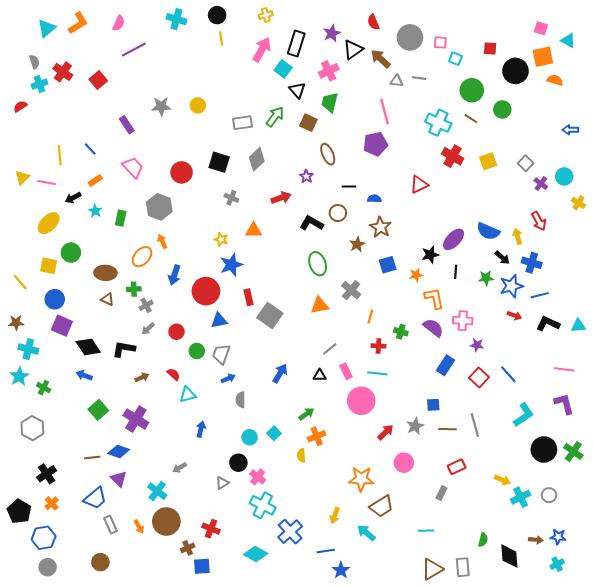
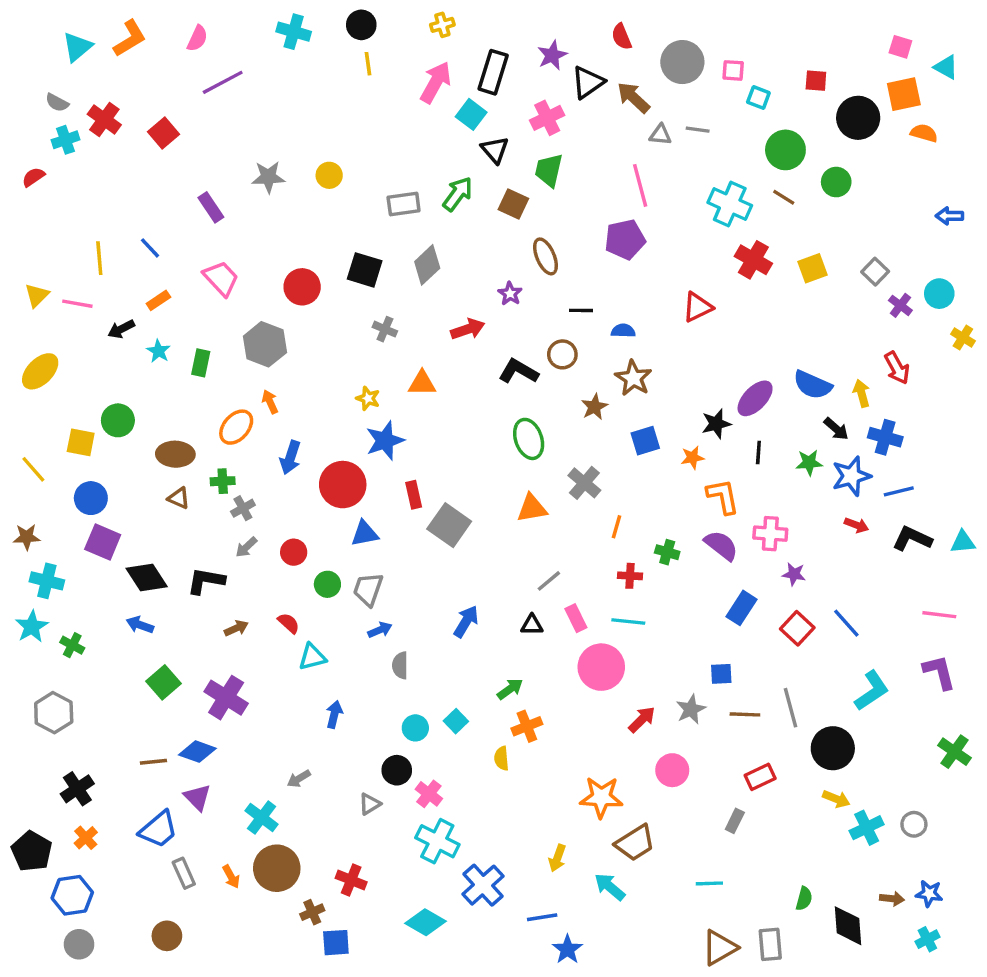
gray semicircle: (34, 62) -> (57, 103), turned 136
yellow ellipse: (49, 223) -> (40, 371), moved
black circle: (544, 449) -> (833, 748), moved

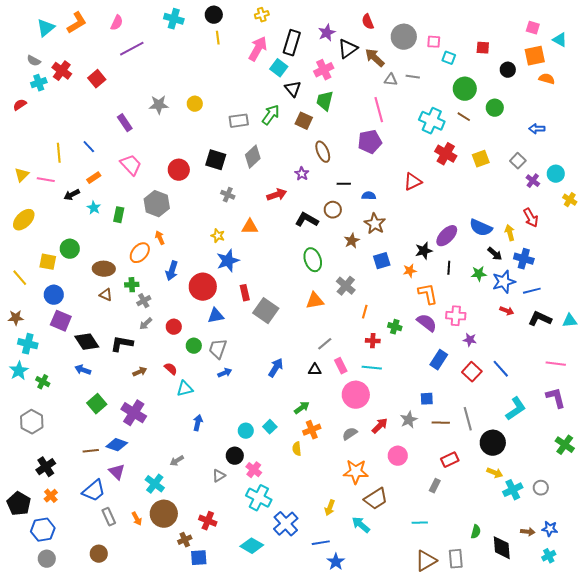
black circle: (858, 118) -> (508, 70), size x0.6
blue arrow: (949, 216) -> (537, 129), moved
gray semicircle: (400, 665) -> (350, 434), moved, turned 56

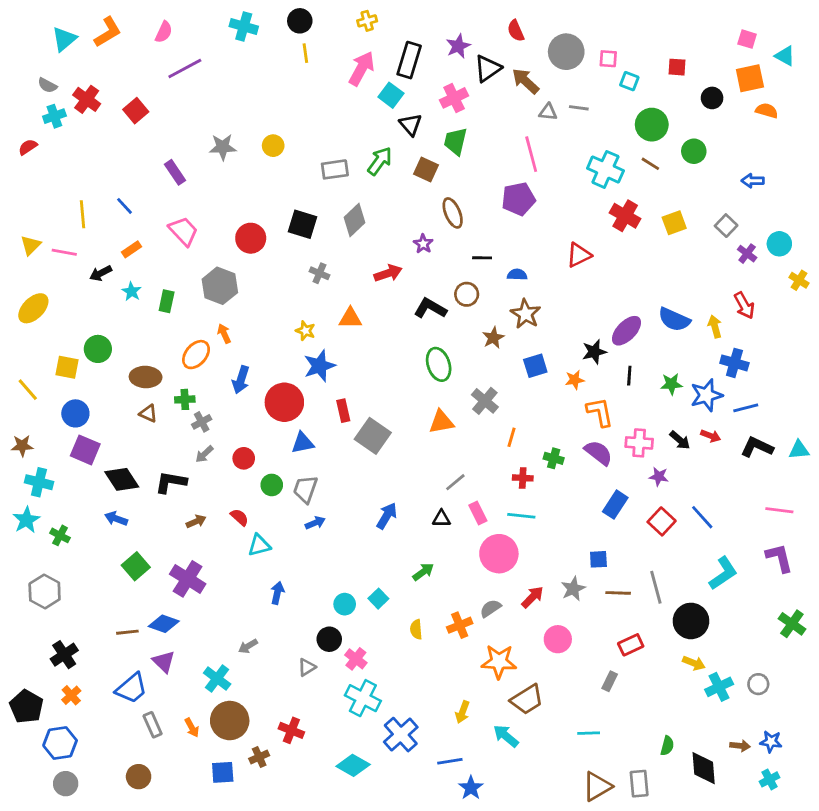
black arrow: (495, 254) -> (680, 440), moved
orange cross: (312, 430) -> (460, 625), moved
blue square: (199, 558) -> (223, 772), moved

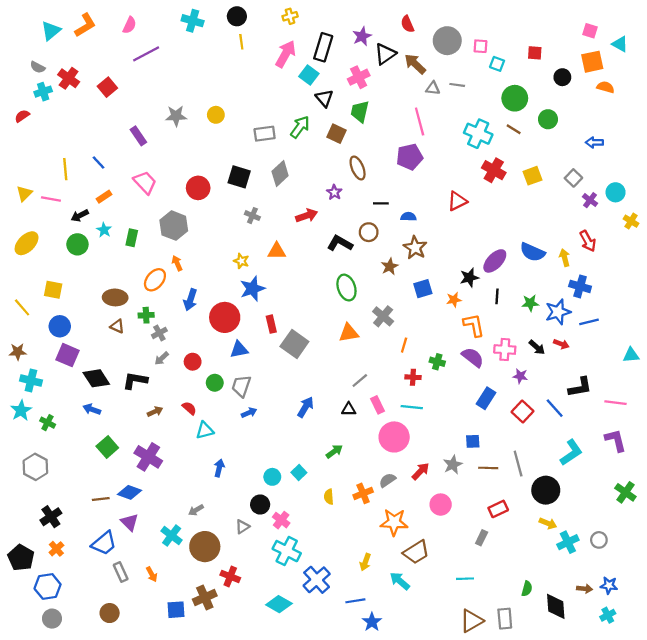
green circle: (98, 349) -> (77, 244), moved
black L-shape: (757, 447) -> (580, 387), moved, turned 145
brown circle: (230, 721) -> (205, 547), moved
brown cross: (259, 757) -> (205, 598), size x1.5

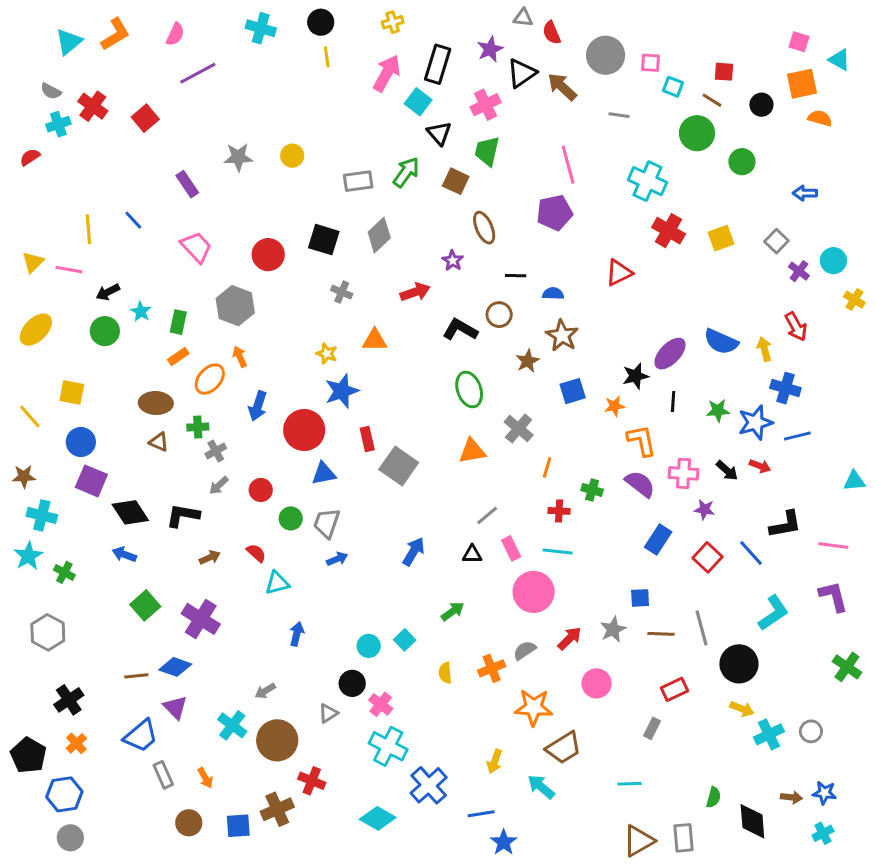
gray triangle: (433, 88) -> (523, 18), moved
brown line: (514, 129) -> (712, 100), moved
orange rectangle: (104, 197) -> (178, 357), moved
brown circle: (110, 613) -> (189, 823), moved

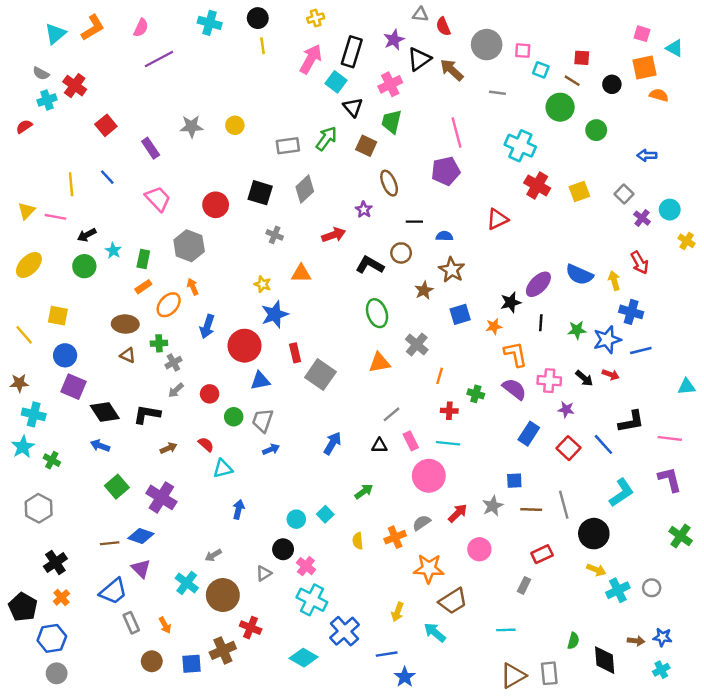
red square: (145, 118) -> (106, 125), moved

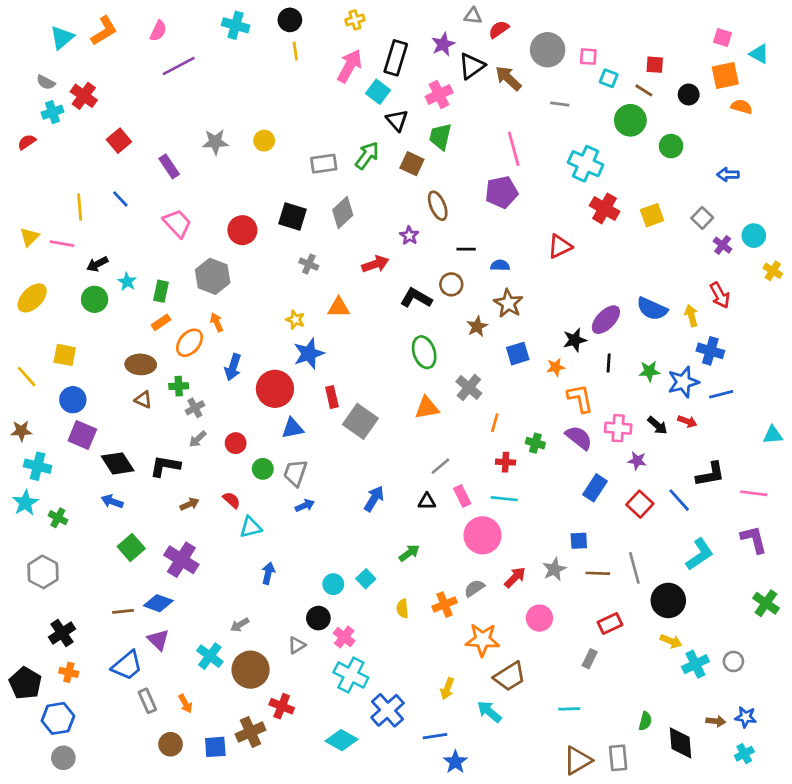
red semicircle: (443, 27) -> (499, 29), turned 78
orange cross: (61, 597) -> (69, 672), turned -35

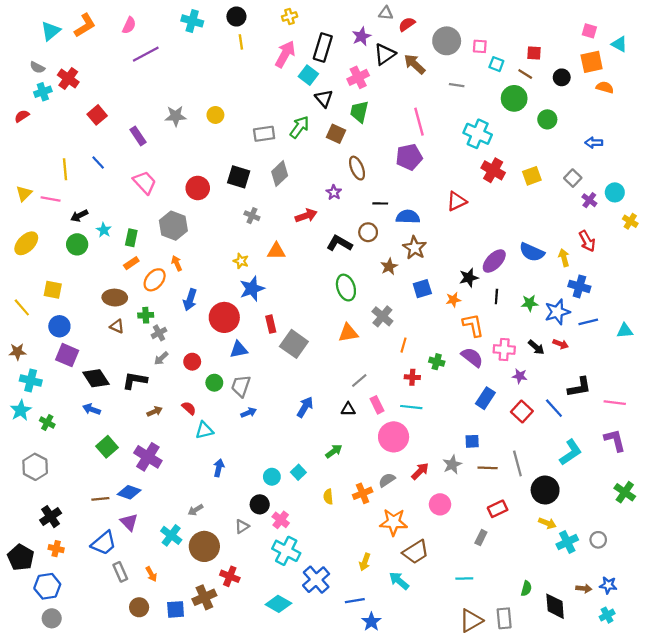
blue semicircle: (500, 265) -> (408, 217), size x1.5
cyan triangle: (773, 435) -> (625, 331), moved

